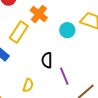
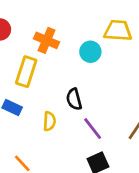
purple line: (64, 76) -> (93, 129), moved
yellow semicircle: (28, 85) -> (49, 121), moved

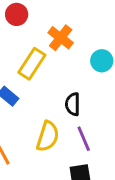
yellow semicircle: (49, 121) -> (48, 136), moved, size x1.5

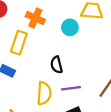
purple line: (84, 139) -> (71, 88), turned -60

